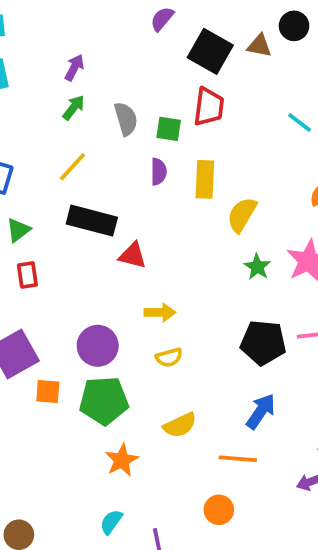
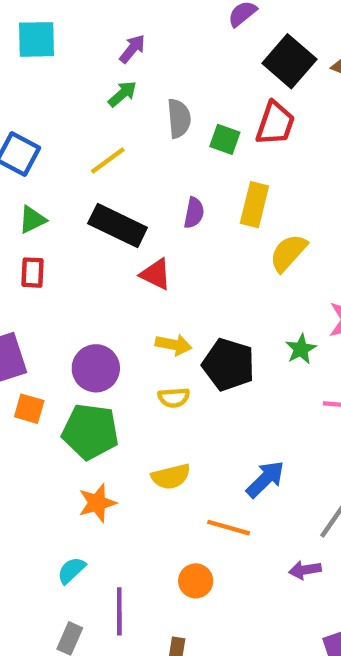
purple semicircle: (159, 172) -> (194, 213), moved
green star: (257, 267) -> (301, 349), moved
black pentagon: (263, 343) -> (228, 365), moved

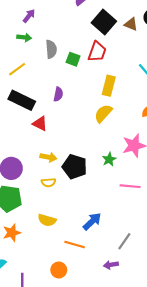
green arrow: (122, 94) -> (24, 37), turned 48
yellow rectangle: (254, 205) -> (109, 86), moved
yellow semicircle: (171, 477) -> (47, 220), turned 30

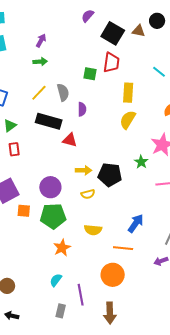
gray semicircle: (51, 49) -> (63, 92), moved
orange circle: (59, 270) -> (113, 275), size x1.5

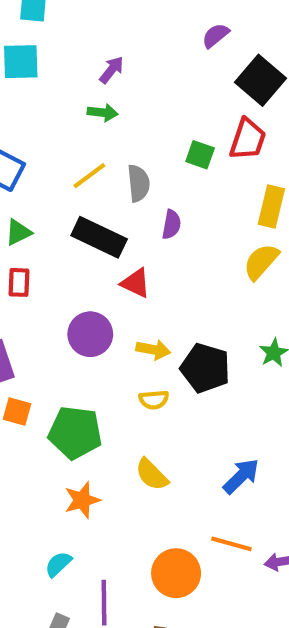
purple circle: (50, 187) -> (90, 334), moved
yellow semicircle: (93, 230) -> (152, 475), turned 30
orange line: (123, 248) -> (231, 544), moved

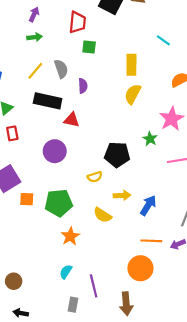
red trapezoid: (248, 139) -> (77, 22), moved
yellow arrow: (153, 350) -> (122, 195), moved
orange circle: (176, 573) -> (140, 268), moved

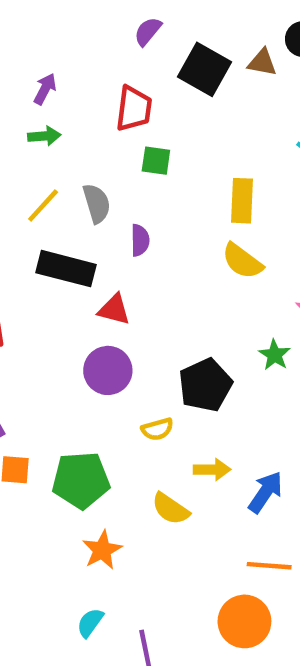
yellow semicircle: (133, 94) -> (242, 261), turned -84
purple circle: (55, 151) -> (108, 370), moved
black pentagon: (117, 155) -> (205, 385), turned -30

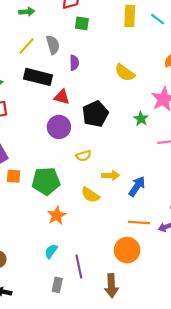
yellow rectangle: (242, 201) -> (130, 16), moved
black pentagon: (205, 385) -> (95, 114), moved

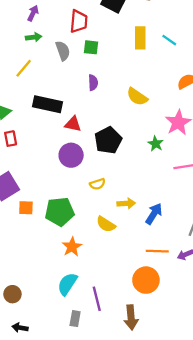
gray semicircle: (53, 45) -> (63, 51), moved
yellow line: (26, 46) -> (24, 68), moved
purple semicircle: (74, 63) -> (93, 83), moved
cyan semicircle: (51, 251) -> (67, 284), size x1.5

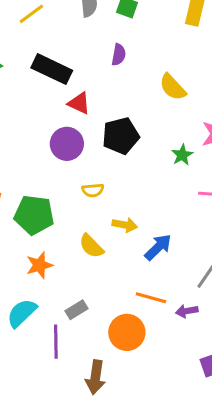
gray rectangle: (75, 319) -> (77, 310), moved, turned 35

